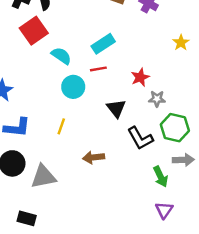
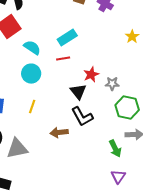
red star: (140, 77) -> (91, 75), moved
cyan circle: (73, 87) -> (31, 74), moved
black L-shape: (140, 138) -> (82, 117), moved

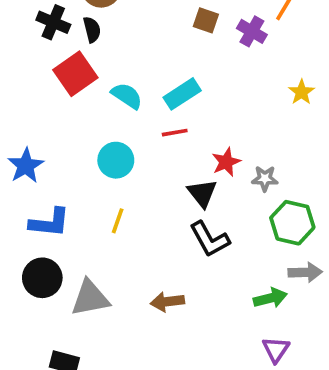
cyan semicircle: (32, 48) -> (127, 96), moved
brown arrow: (59, 133) -> (167, 302), moved
green arrow: (115, 149) -> (270, 298), turned -78

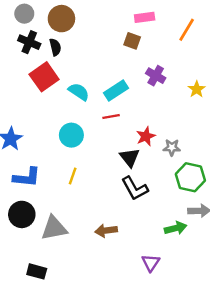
purple cross: (252, 31) -> (156, 76), moved
purple triangle: (276, 350) -> (151, 263), moved

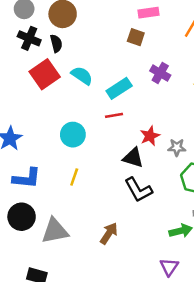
cyan semicircle: (79, 92) -> (82, 76), moved
black triangle: (130, 157) -> (133, 158), turned -35
brown arrow: (106, 231) -> (109, 233), turned 130
purple triangle: (151, 263) -> (169, 267), moved

